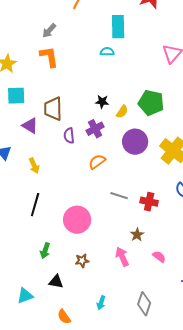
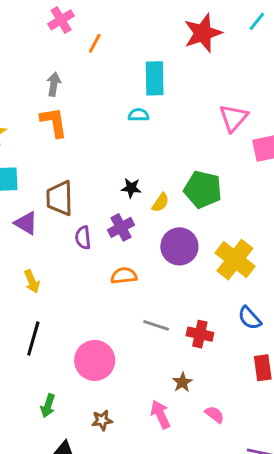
gray arrow: (49, 31) -> (54, 84), turned 147
orange semicircle: (97, 162) -> (124, 276), turned 30

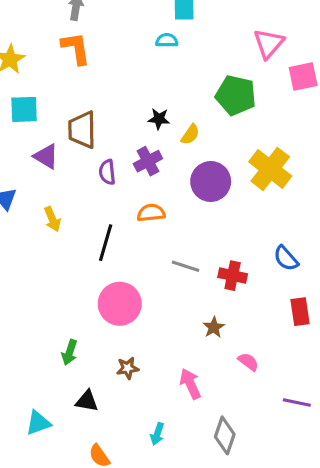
green pentagon: (203, 189) -> (236, 95), moved
yellow cross: (235, 260) -> (270, 169), moved
black line: (33, 338) -> (106, 243), moved
pink arrow: (160, 414) -> (190, 384), moved

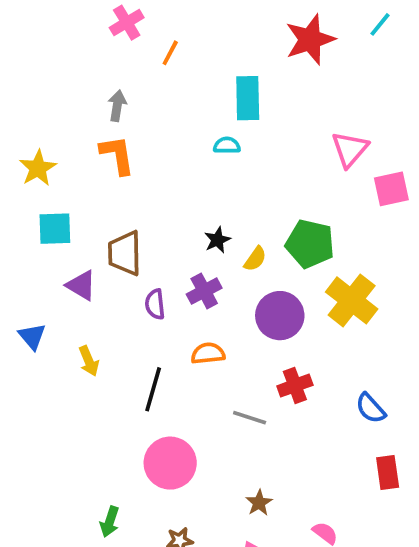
green pentagon: (236, 95) -> (310, 244), moved
black star: (159, 119) -> (217, 240), turned -30
red cross: (233, 276) -> (295, 386), moved, turned -32
brown star: (214, 327) -> (259, 503), moved

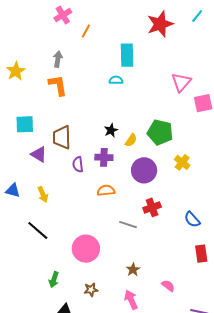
yellow star: (38, 168) -> (16, 71), moved
purple cross: (204, 291) -> (104, 157), turned 30
yellow cross: (352, 300) -> (182, 162), size x0.6
blue triangle: (32, 336) -> (13, 190), moved, turned -35
black line: (153, 389) -> (38, 231), moved, turned -65

